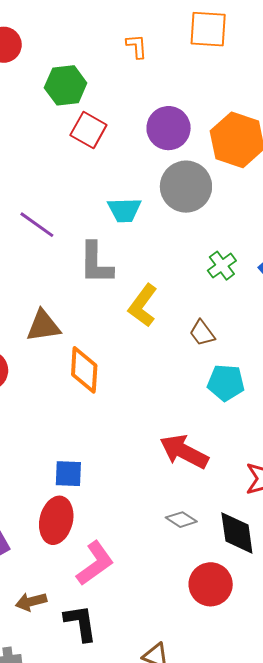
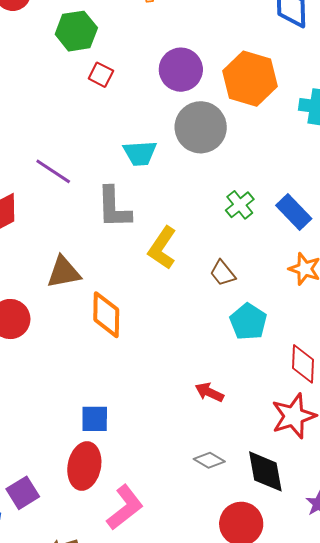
red square: (88, 130) -> (101, 75), size x0.7
cyan pentagon: (226, 383) -> (248, 322), turned 30
red arrow: (184, 452) -> (209, 392), size x0.6

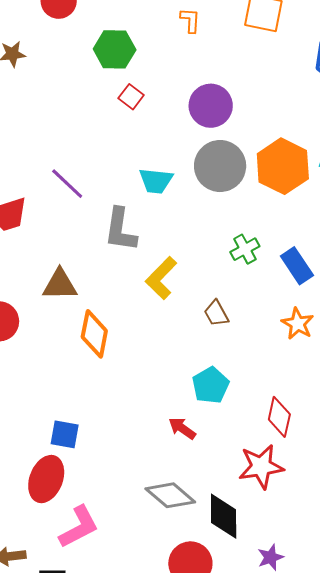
orange hexagon: (250, 79) -> (283, 166), moved
cyan pentagon: (248, 322) -> (210, 385), moved
gray diamond: (209, 460) -> (170, 495), size x1.6

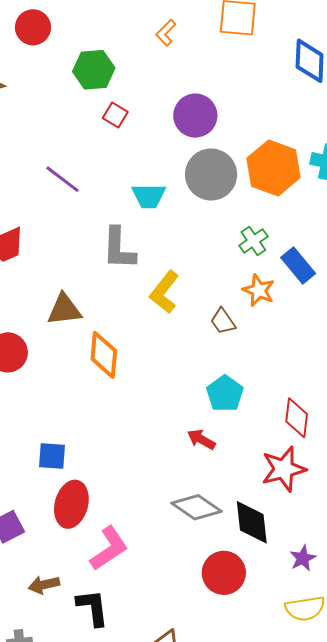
orange L-shape: (190, 20) -> (166, 33), turned -132
purple line: (67, 184) -> (63, 179), moved
green cross: (245, 249) -> (253, 241), moved
orange star: (298, 324) -> (259, 290), moved
blue square: (65, 434) -> (52, 456), moved

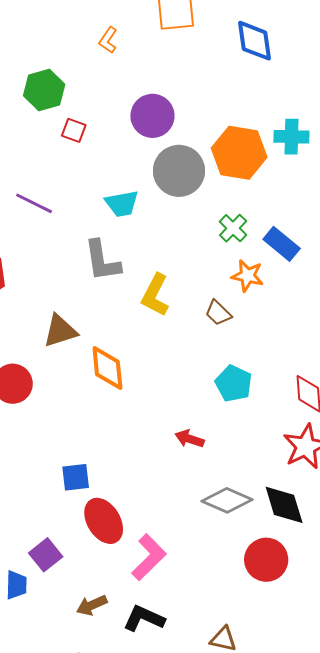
red arrow: (201, 439) -> (190, 439), moved
red ellipse: (71, 504) -> (104, 521), turned -36
black L-shape: (93, 608) -> (144, 618), turned -48

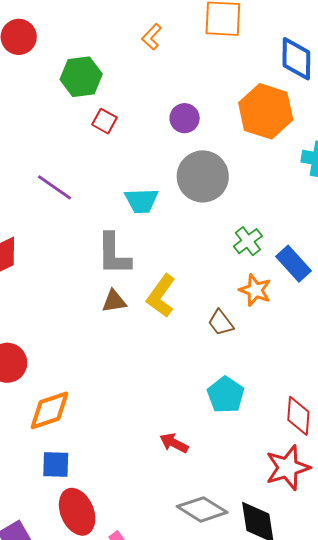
purple circle: (152, 116) -> (185, 118), size x0.7
orange hexagon: (239, 153) -> (266, 111), moved
brown triangle: (60, 331) -> (114, 301), moved, size x0.7
orange diamond: (107, 368) -> (49, 410), moved, turned 69

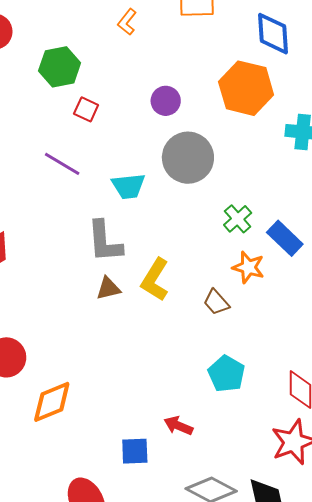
purple line: (55, 187) -> (62, 164), moved
blue square: (56, 464) -> (135, 451), moved

